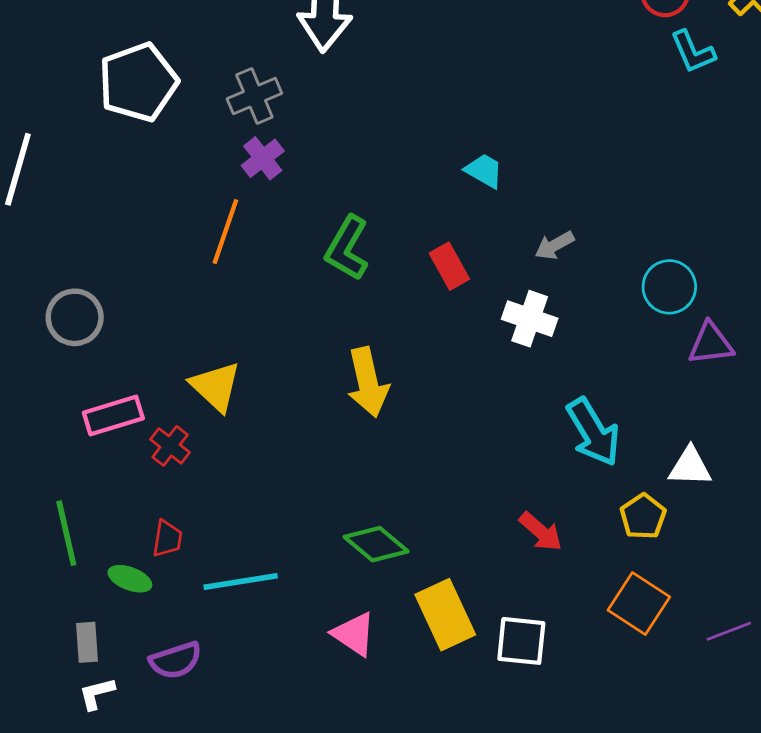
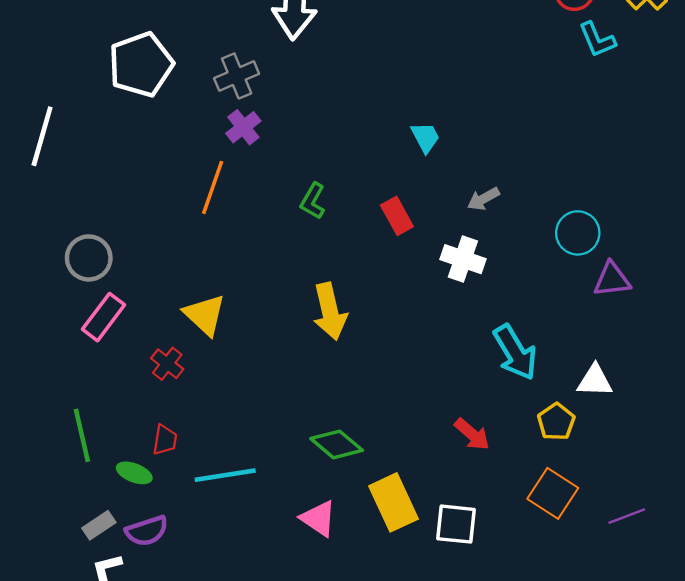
cyan trapezoid: (484, 171) -> (425, 137), turned 32
green L-shape: (347, 248) -> (313, 201), size x0.7
pink rectangle: (113, 415) -> (103, 317), moved, turned -36
gray rectangle: (87, 642) -> (99, 525), turned 60
purple semicircle: (176, 660) -> (147, 531), moved

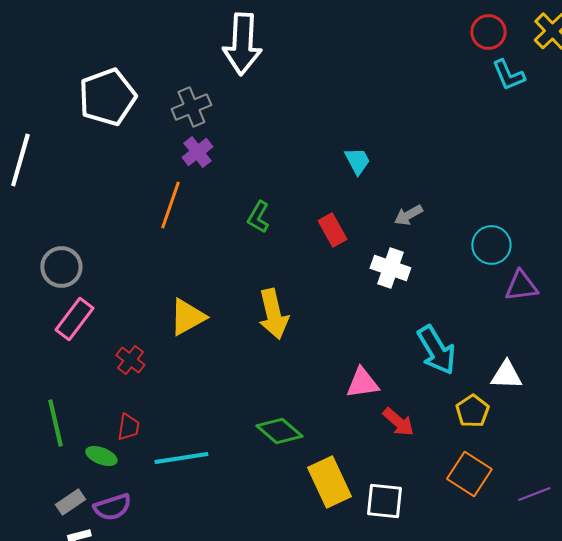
yellow triangle: (205, 315) -> (187, 317), moved, turned 48
pink triangle: (318, 518) -> (362, 383), moved, turned -42

